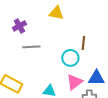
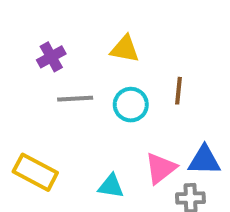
yellow triangle: (56, 13) -> (125, 49), moved
cyan circle: (70, 58) -> (131, 105), moved

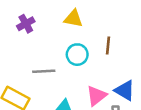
gray line: (75, 99) -> (44, 71), moved
blue triangle: (204, 160) -> (125, 91), turned 30

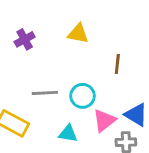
cyan circle: (77, 55) -> (83, 96), moved

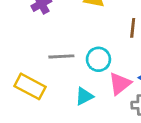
cyan triangle: (68, 133) -> (84, 96), turned -36

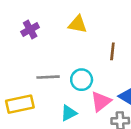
yellow rectangle: (30, 86) -> (20, 104), turned -40

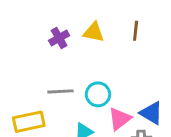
purple cross: (30, 29) -> (59, 38), moved
brown line: (112, 51) -> (136, 31), moved

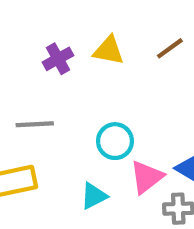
brown line: (136, 31) -> (170, 48), turned 48
gray line: (60, 91) -> (35, 124), moved

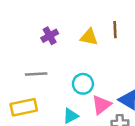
brown line: (170, 48) -> (115, 30), turned -56
yellow triangle: (109, 50) -> (89, 37), moved

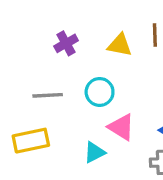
cyan circle: (83, 84) -> (100, 92), moved
pink triangle: (101, 105) -> (121, 127), moved, turned -50

